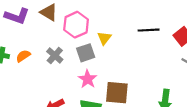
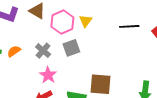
yellow triangle: (104, 38) -> (86, 21), moved
pink star: (88, 79) -> (48, 75), moved

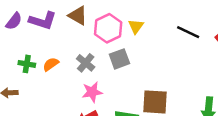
black line: (129, 26) -> (188, 32), turned 30
pink star: (48, 75) -> (92, 92), turned 30

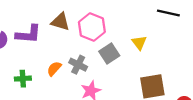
yellow triangle: (136, 26) -> (139, 43), moved
orange semicircle: (51, 64) -> (54, 69), moved

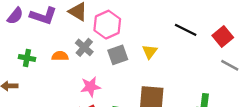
gray cross: (78, 65) -> (84, 47), moved
orange semicircle: (54, 69) -> (60, 56), turned 35

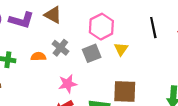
pink hexagon: (107, 25) -> (101, 27), moved
black line: (186, 30) -> (153, 28), turned 54

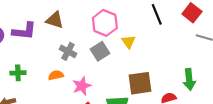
orange semicircle: (38, 57) -> (56, 75), moved

